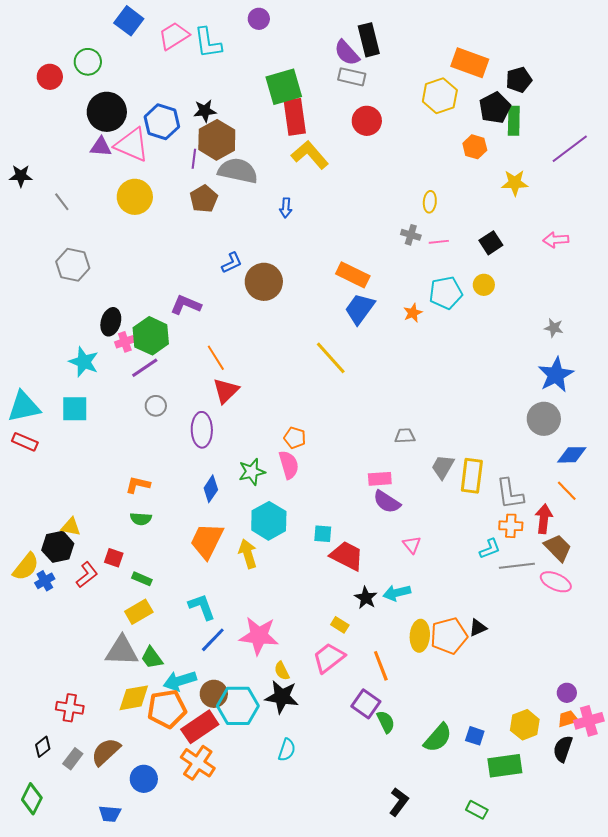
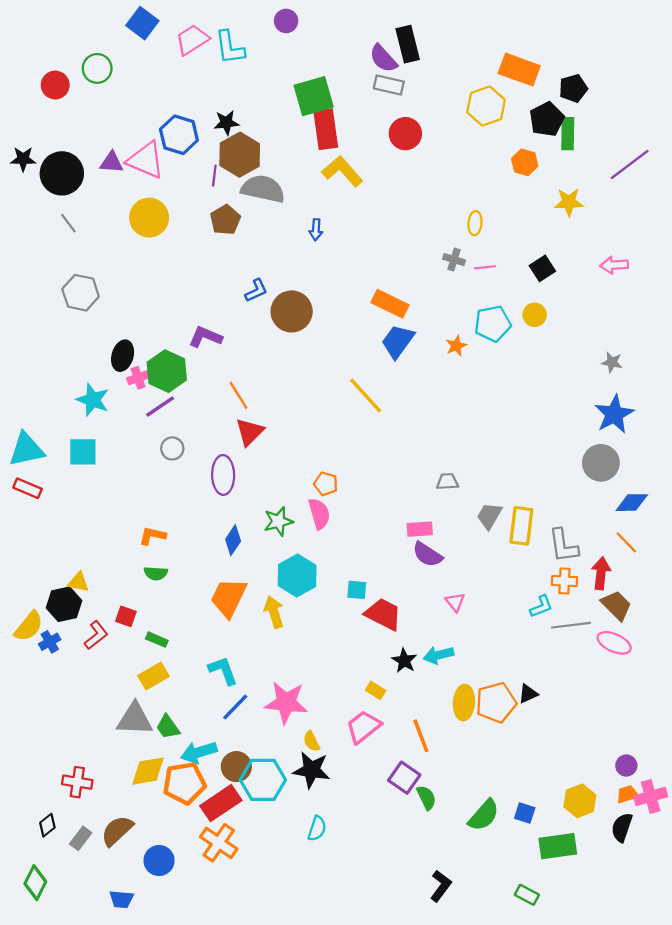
black circle: (107, 112) -> (62, 173), moved
black star: (21, 176) -> (23, 159), moved

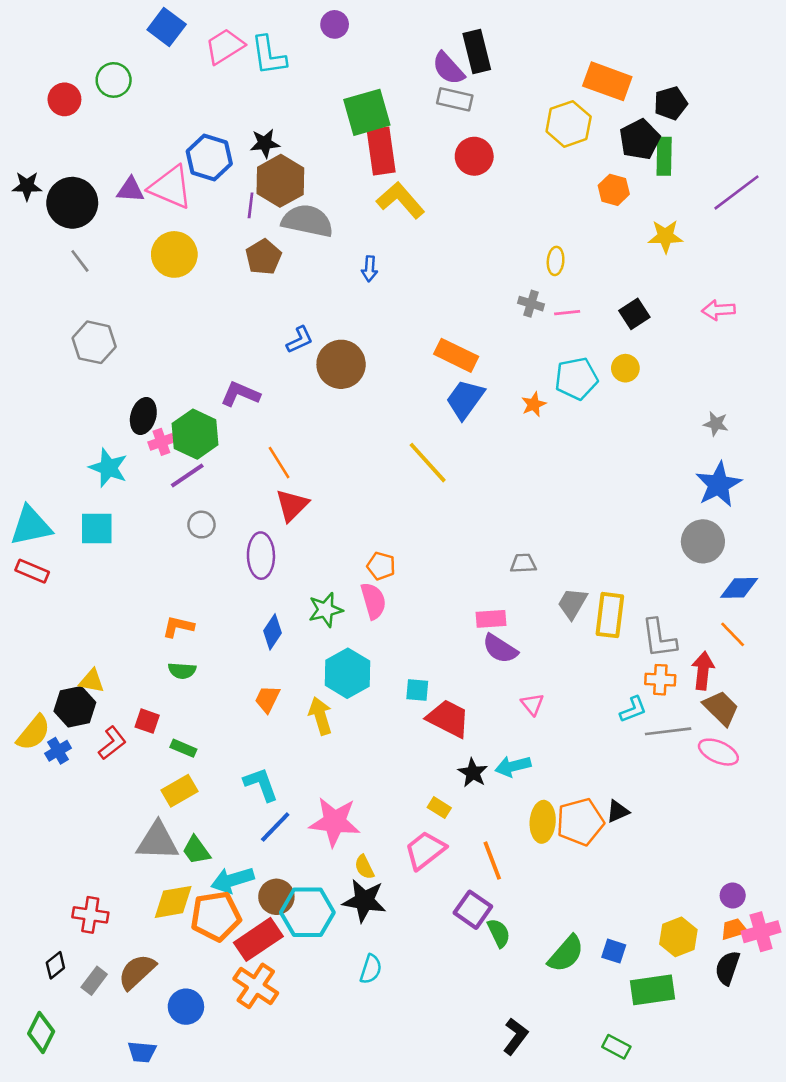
orange trapezoid: (229, 598) -> (267, 699), size x0.6

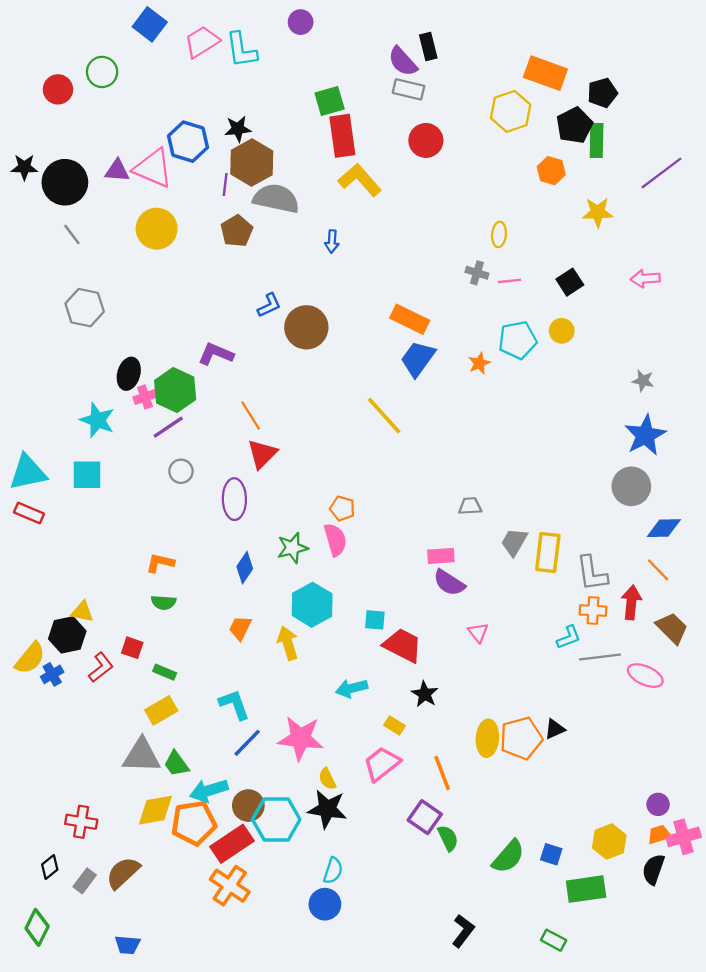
black rectangle: (477, 52) -> (428, 46), size x0.7
green square: (367, 112) -> (330, 101), size x0.7
brown trapezoid: (721, 708) -> (672, 628), moved
cyan arrow: (513, 766) -> (352, 688), moved
blue circle: (186, 1007) -> (325, 904), moved

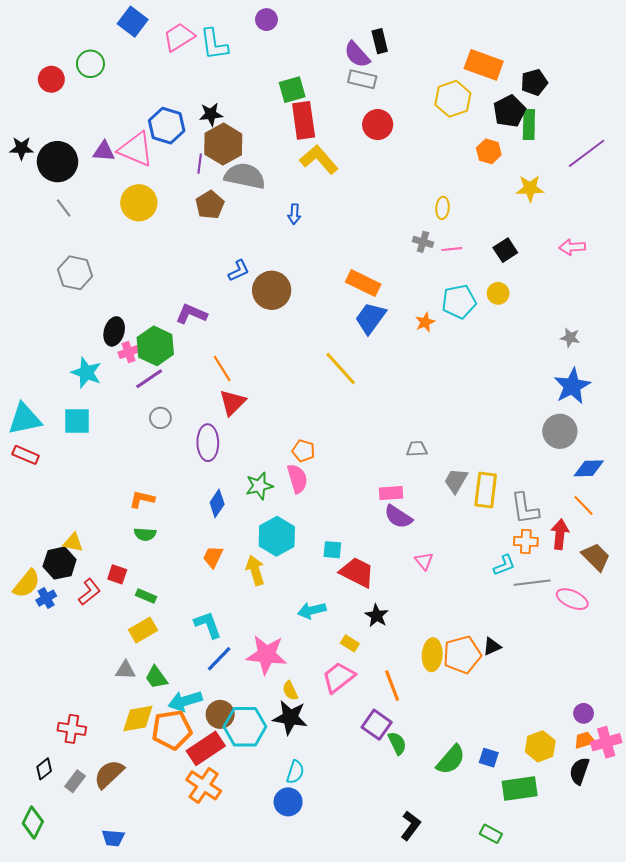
gray triangle: (142, 756) -> (125, 670), size x0.6

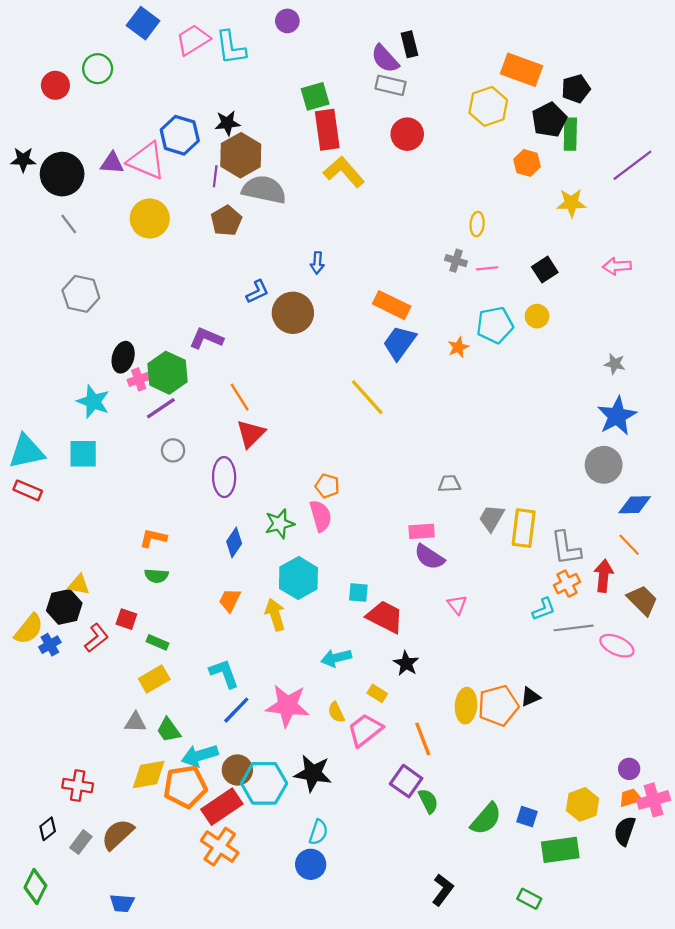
blue arrow: (294, 214) -> (317, 263), moved
orange cross: (526, 541) -> (567, 584), turned -30
yellow semicircle: (290, 691) -> (336, 712), moved

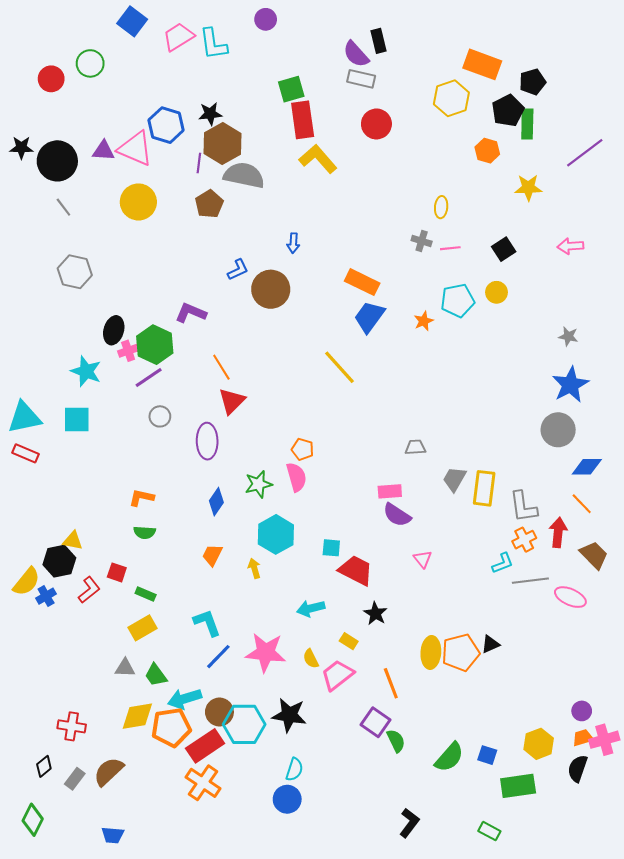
yellow arrow: (275, 615) -> (254, 568), size x0.7

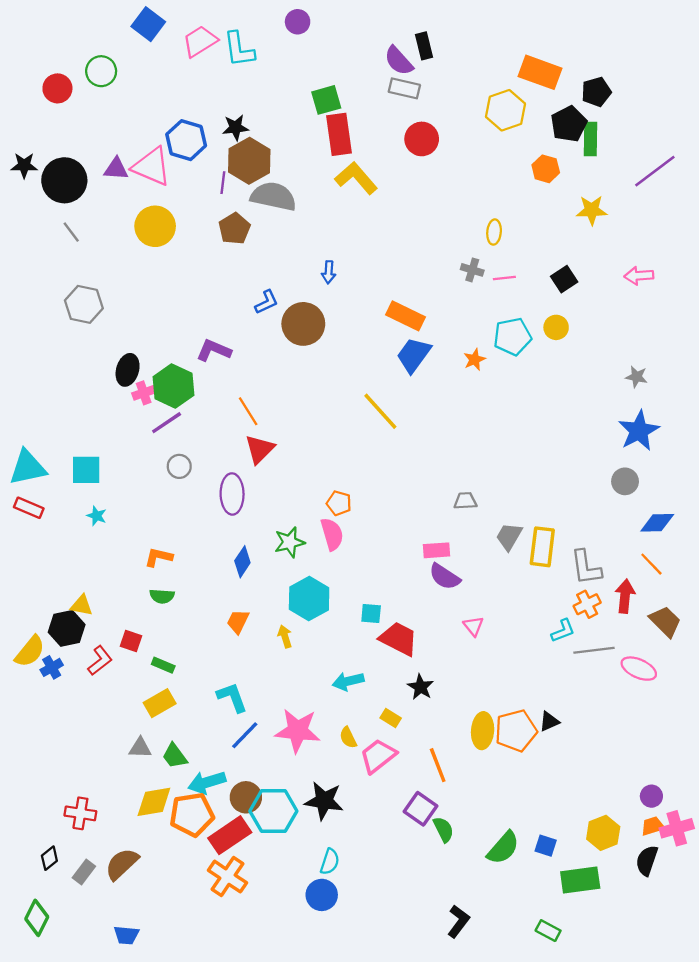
cyan star: (86, 371) -> (97, 516), moved, size x0.6
gray circle: (558, 430) -> (625, 481), size x0.7

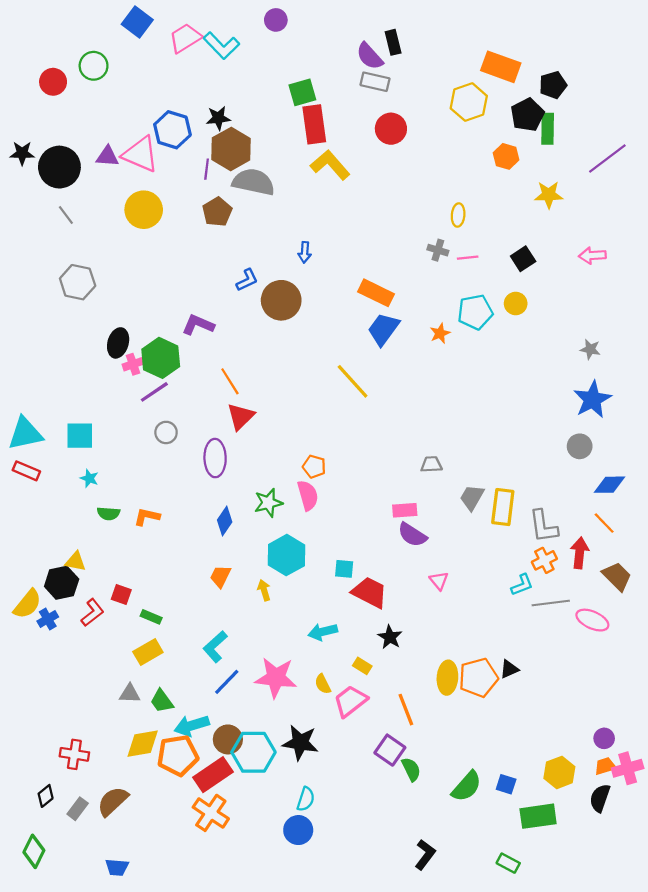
cyan L-shape: (239, 49) -> (221, 46), turned -36
green semicircle: (162, 596) -> (108, 513), moved
cyan L-shape: (232, 697) -> (215, 647), turned -112

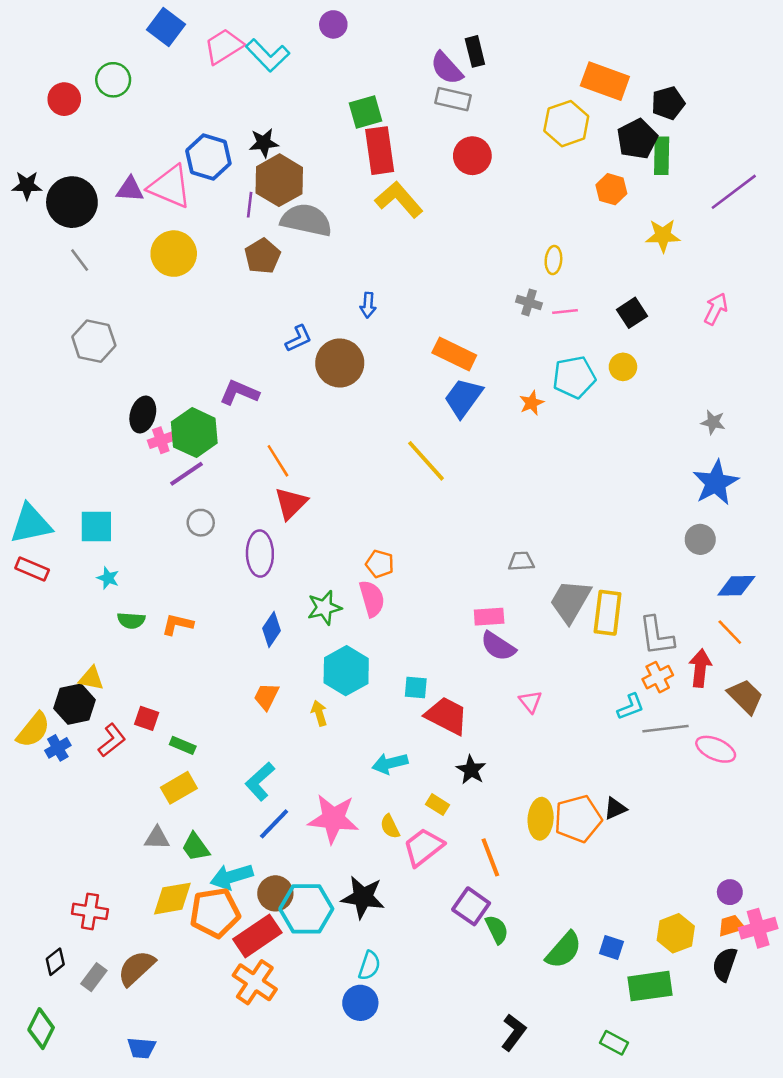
pink arrow: (592, 256) -> (716, 309), turned 120
gray trapezoid: (472, 497) -> (570, 601), size x1.4

